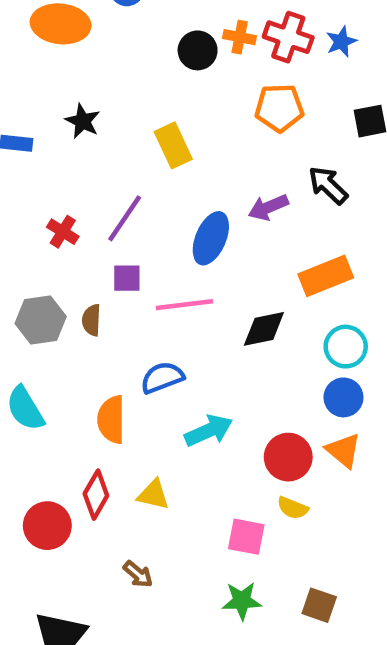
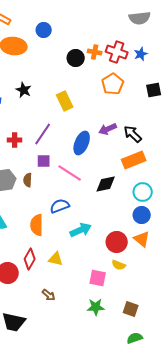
orange pentagon: (279, 108) -> (113, 84), turned -30
black arrow: (328, 185) -> (133, 134), moved
red cross: (63, 232) -> (15, 140), turned -32
pink line: (184, 305) -> (70, 173), turned 40

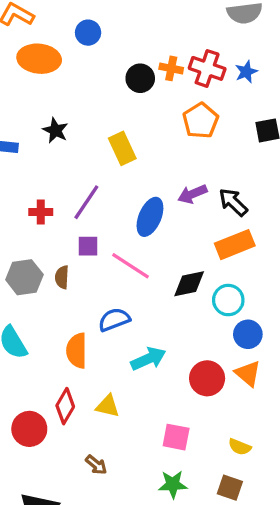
cyan circle: (143, 192) -> (228, 300), moved
yellow semicircle: (119, 265) -> (240, 447), moved

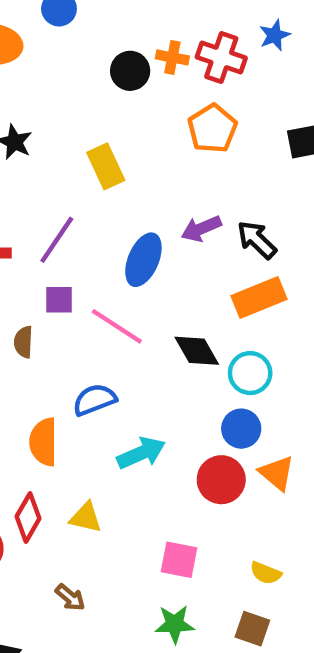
blue star: (246, 72) -> (275, 35), moved
black diamond: (189, 284) -> (197, 351), turned 72
blue circle: (248, 334) -> (241, 429), moved

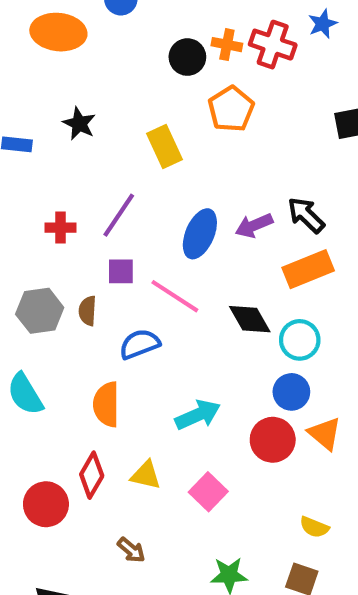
orange pentagon: (212, 129) -> (231, 109), moved
purple arrow: (201, 229) -> (254, 226), moved
blue semicircle: (95, 400) -> (140, 344), moved
pink square: (179, 560) -> (208, 492), moved, turned 33

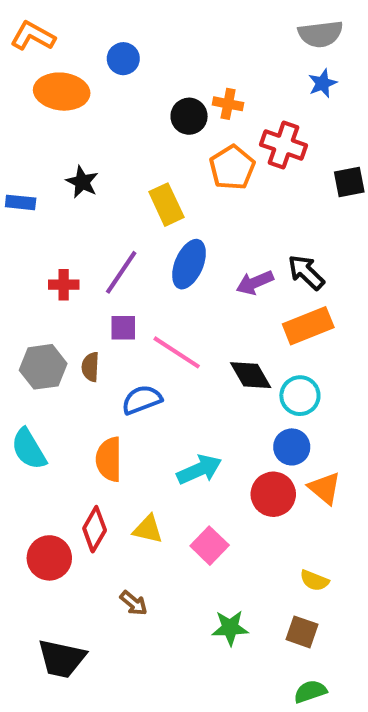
red cross: (273, 45) -> (284, 145), moved
blue ellipse: (200, 234) -> (189, 264), moved

